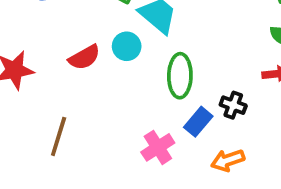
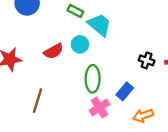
green ellipse: (180, 76) -> (93, 79), moved
black cross: (233, 105) -> (147, 60), moved

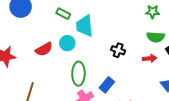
cyan trapezoid: (99, 25) -> (85, 26), turned -135
black cross: (147, 60) -> (118, 50), moved

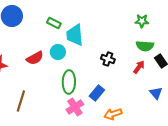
red arrow: (150, 58) -> (139, 67), turned -48

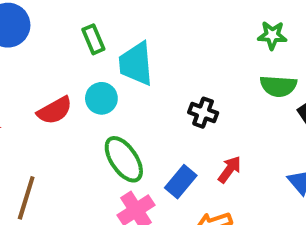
green rectangle: (54, 23) -> (93, 39), turned 40
red arrow: (139, 67) -> (230, 169), moved
green ellipse: (69, 82) -> (124, 159), turned -35

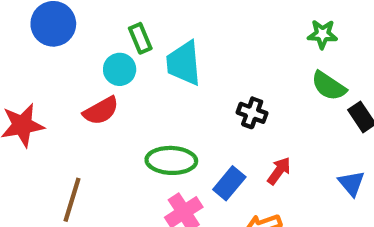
green semicircle: (278, 86) -> (329, 86), turned 30
cyan circle: (101, 98) -> (120, 69), moved
green ellipse: (124, 159) -> (171, 160), turned -54

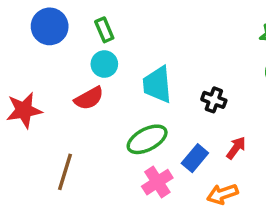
green rectangle: (140, 38) -> (104, 30), moved
cyan trapezoid: (184, 63) -> (157, 85), moved
green ellipse: (171, 160) -> (147, 139), turned -30

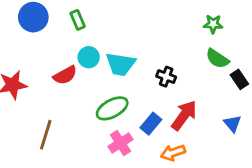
cyan circle: (104, 64) -> (89, 57), moved
cyan trapezoid: (157, 85) -> (120, 64), turned -76
red arrow: (236, 148) -> (184, 115), size x1.6

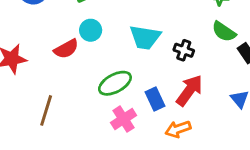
cyan trapezoid: (120, 64) -> (145, 37), moved
black cross: (166, 77) -> (184, 50), moved
blue rectangle: (151, 124) -> (155, 99), turned -65

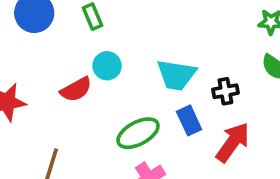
black cross: (184, 50) -> (225, 91), turned -30
blue rectangle: (155, 99) -> (189, 120), moved

